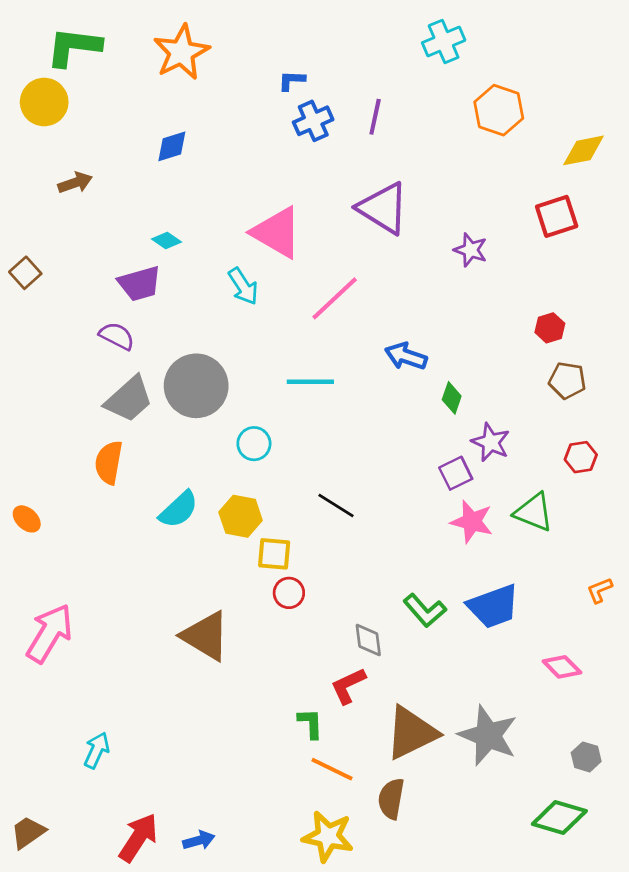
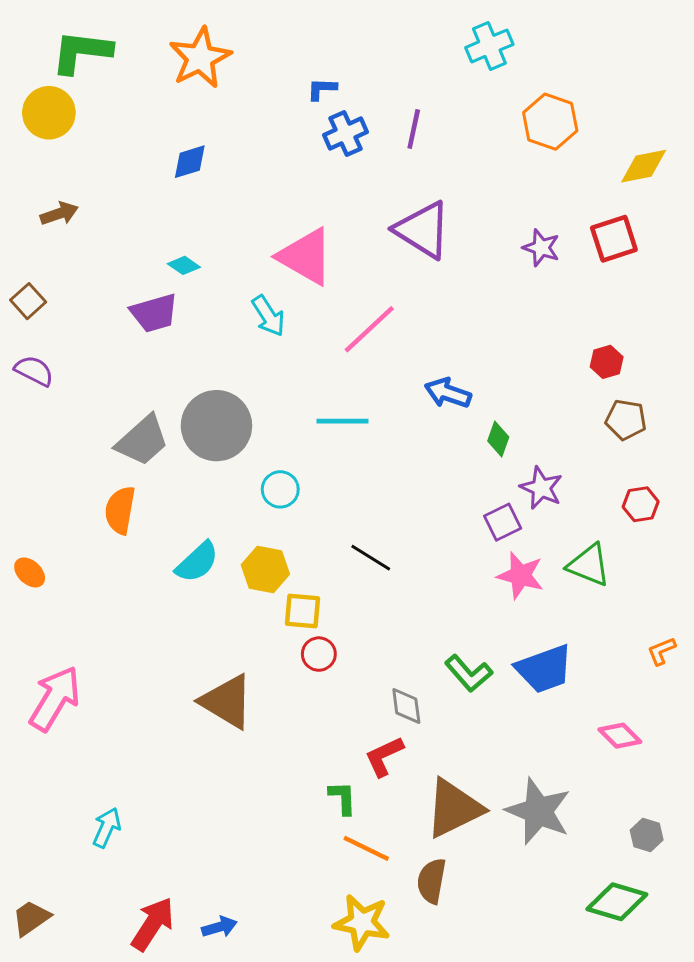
brown arrow: (75, 183) -> (59, 214), moved
purple star: (470, 250) -> (541, 248), moved
purple semicircle: (117, 336) -> (34, 371), moved

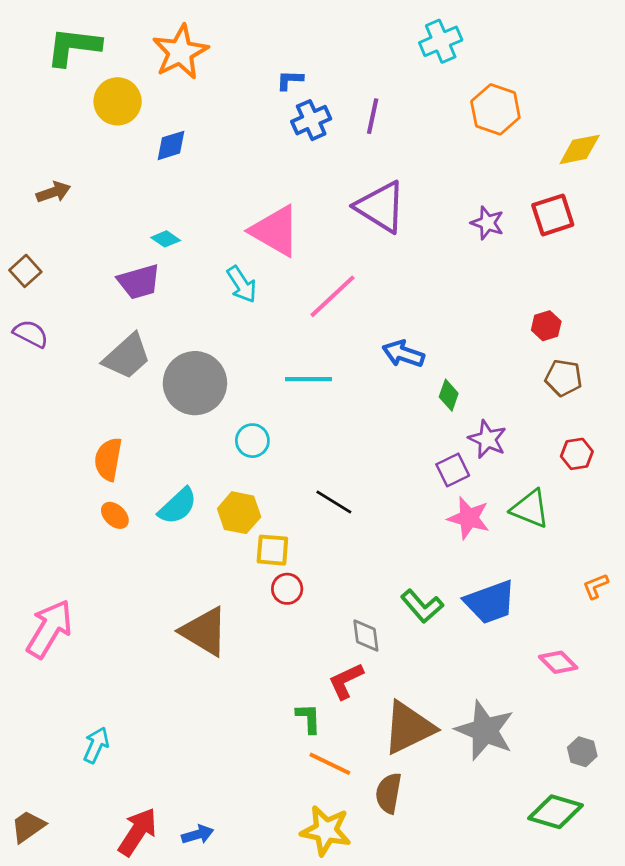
yellow circle: (49, 113) -> (118, 101), moved
gray trapezoid: (142, 440) -> (127, 356), moved
orange ellipse: (30, 572) -> (115, 515), moved

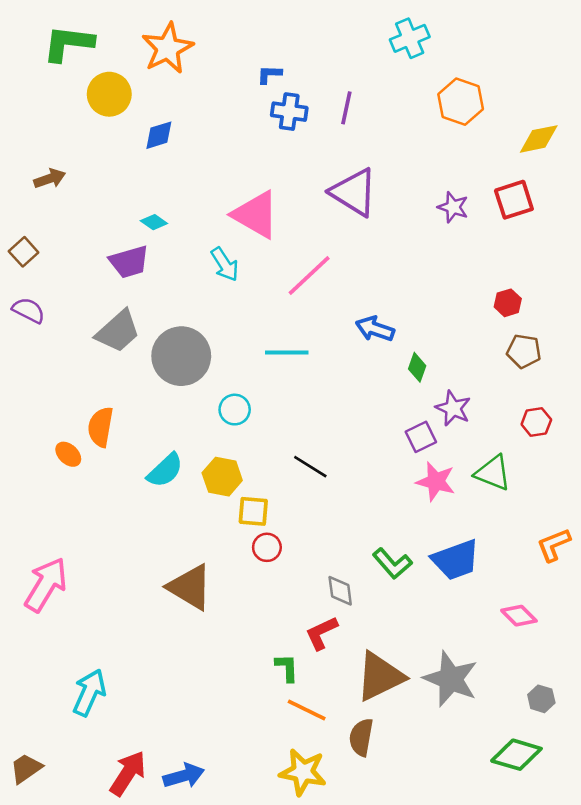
blue cross: (311, 120) -> (289, 112), turned 32
orange ellipse: (115, 515) -> (68, 454), moved
orange L-shape: (596, 586) -> (554, 545), size x1.4
cyan arrow: (96, 745) -> (89, 693), size x1.4
blue arrow: (198, 835) -> (184, 776), size x1.4

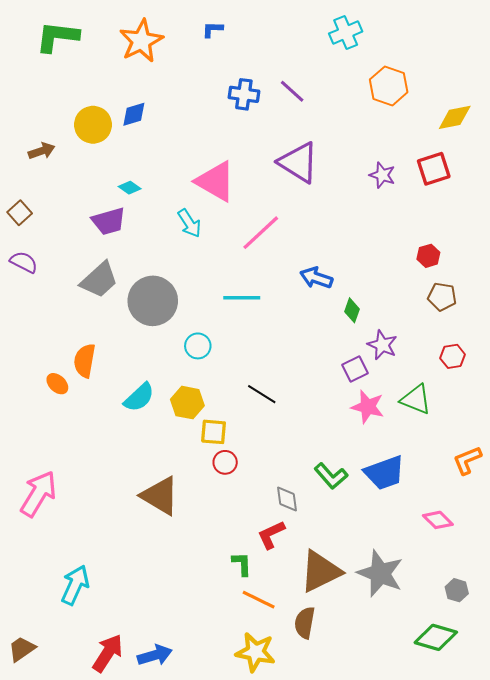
blue L-shape: (269, 74) -> (212, 29), moved
yellow circle: (109, 94) -> (93, 125), moved
purple line: (346, 108) -> (292, 91), turned -60

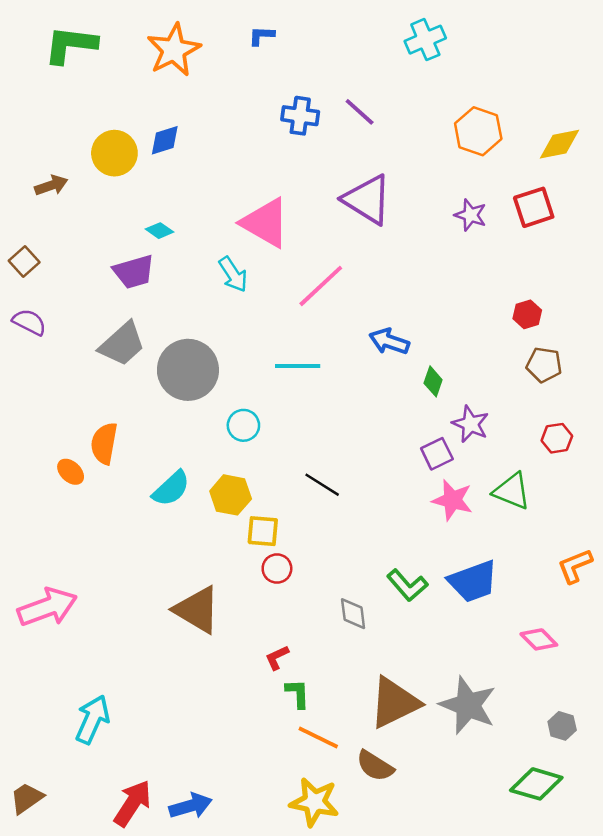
orange hexagon: (389, 86) -> (478, 131), moved
pink arrow: (38, 494) -> (47, 607), turned 39
red L-shape: (271, 535) -> (277, 658), moved, size x0.7
brown semicircle: (305, 623) -> (375, 766), turned -68

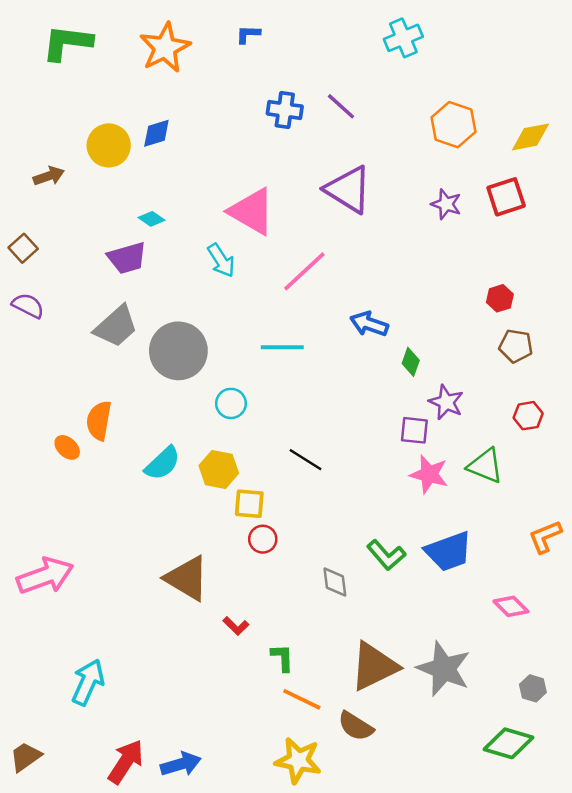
purple square: (437, 454) -> (414, 430), turned 32
red L-shape: (277, 658) -> (236, 626), moved, turned -110

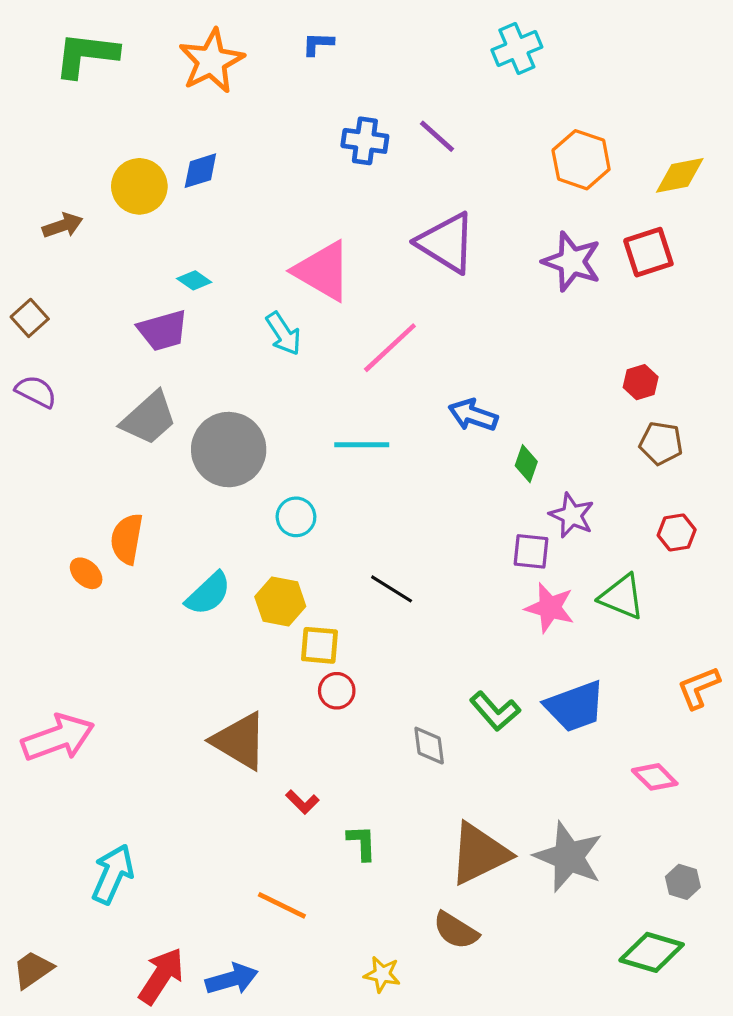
purple star: (446, 204) -> (572, 262), size x1.5
orange line: (302, 699) -> (282, 905), moved
yellow star: (298, 760) -> (382, 974), size x0.6

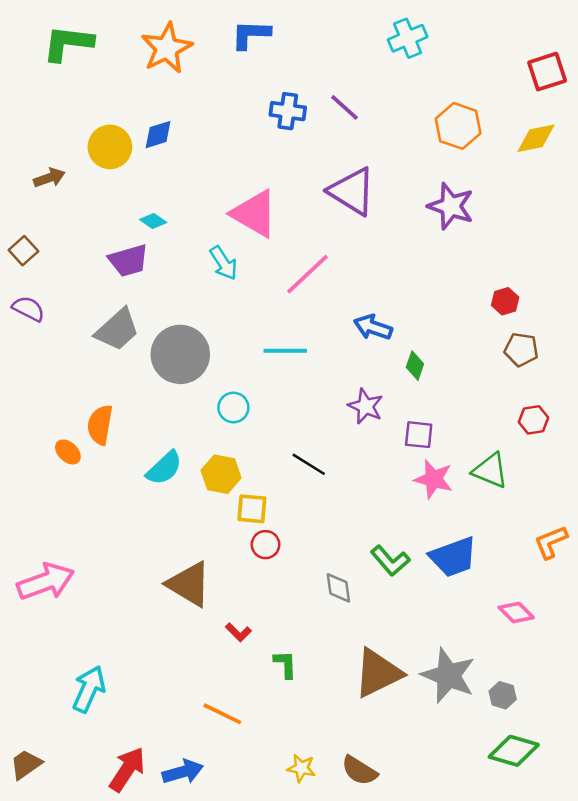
blue L-shape: (318, 44) -> (251, 35), size x1.6
red square: (648, 252) -> (547, 72), moved
purple star: (572, 515) -> (366, 406), moved
gray hexagon: (683, 882) -> (503, 695), moved
brown semicircle: (456, 930) -> (359, 771), moved

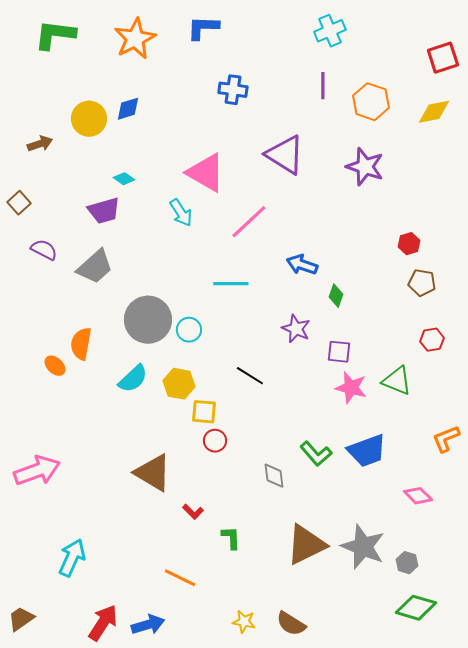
purple line: (345, 107) -> (323, 86), moved, turned 48
purple semicircle: (28, 309) -> (44, 250), moved
gray circle: (180, 354) -> (148, 320), moved

